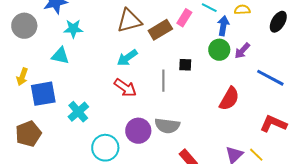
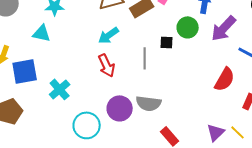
green circle: (219, 50) -> (188, 27), moved
purple arrow: (242, 51) -> (224, 28), size x1.6
red arrow: (125, 88) -> (107, 65), turned 30
red semicircle: (229, 99) -> (225, 79), moved

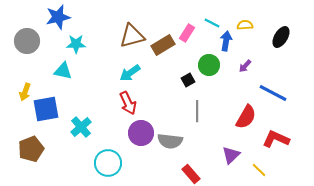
purple arrow: (224, 28) -> (245, 66), size x0.5
black square: (167, 42) -> (188, 80), turned -32
gray line: (145, 58) -> (197, 111), moved
purple circle: (120, 108) -> (141, 133), moved
purple triangle: (216, 132) -> (231, 155), moved

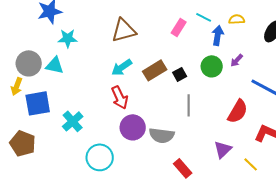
gray circle: (27, 41) -> (29, 63), moved
brown rectangle: (163, 45) -> (155, 70), moved
green circle: (209, 65) -> (212, 66), moved
brown pentagon: (31, 149) -> (23, 143), turned -30

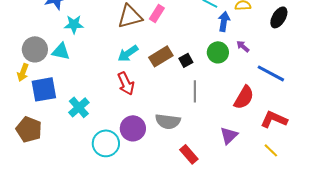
pink rectangle: (179, 27) -> (157, 13), moved
purple arrow: (237, 60) -> (243, 46), turned 88
purple circle: (133, 127) -> (133, 128), moved
yellow line: (251, 164) -> (271, 150), moved

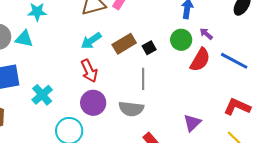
gray line: (195, 91) -> (143, 79), moved
red semicircle: (244, 97) -> (200, 60), moved
purple circle: (133, 128) -> (93, 103), moved

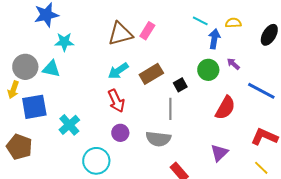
black square: (149, 48) -> (180, 85), moved
red semicircle: (200, 60) -> (225, 108), moved
purple circle: (93, 103) -> (120, 133), size x0.7

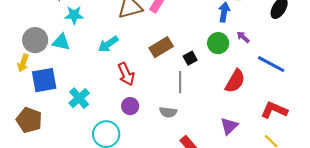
cyan arrow: (118, 71) -> (108, 44), moved
gray semicircle: (158, 139) -> (168, 112), size x0.7

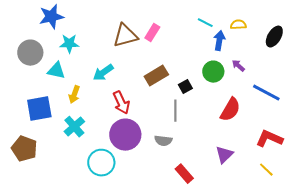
gray circle: (35, 40) -> (30, 53), moved
yellow arrow: (23, 63) -> (74, 95), moved
purple circle: (130, 106) -> (125, 135), size x1.8

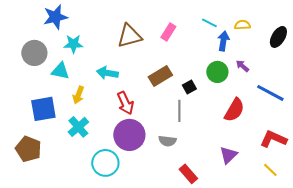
pink rectangle: (152, 33) -> (168, 32), moved
cyan arrow: (103, 73) -> (107, 73), turned 45

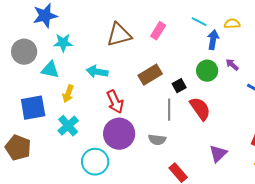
red semicircle: (234, 110) -> (200, 109), moved, turned -65

